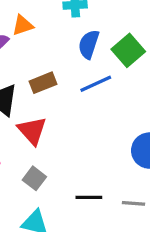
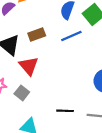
gray square: (34, 178) -> (22, 93), moved

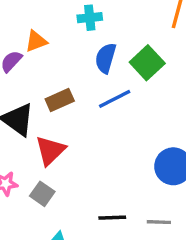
red triangle: (29, 66) -> (50, 150), turned 30

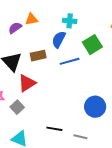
cyan cross: (90, 18) -> (70, 21), moved
blue semicircle: (106, 58) -> (59, 39), moved

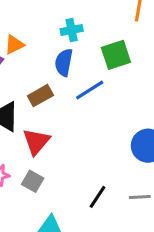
green square: (92, 45) -> (116, 55), turned 30
black line: (54, 129) -> (97, 197), turned -49

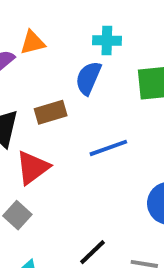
blue line: (90, 90) -> (108, 148), moved

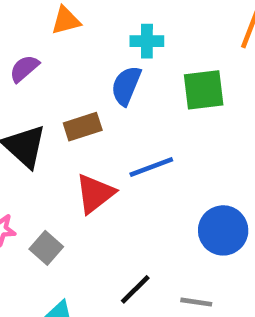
orange triangle: (33, 43) -> (66, 21), moved
red triangle: (33, 167) -> (95, 194), moved

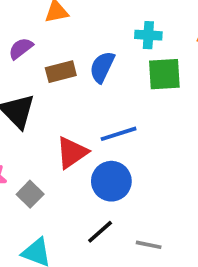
cyan cross: (147, 41) -> (148, 35), moved
brown rectangle: (83, 127) -> (61, 72), moved
blue circle: (223, 230) -> (111, 181), moved

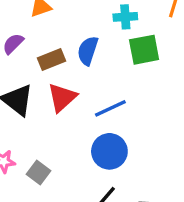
red triangle: (72, 153) -> (62, 98), moved

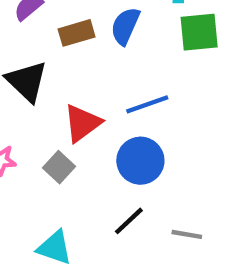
red triangle: (62, 98) -> (82, 123), moved
gray square: (39, 172) -> (59, 167), moved

